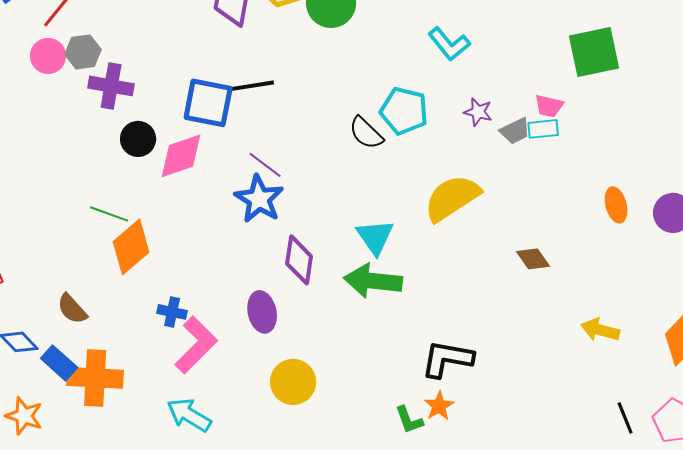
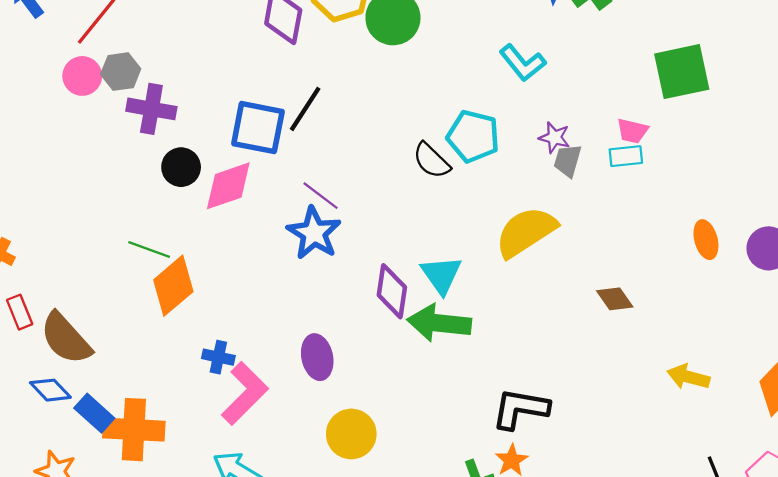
black line: (251, 86) -> (305, 109), turned -48
gray trapezoid: (515, 131) -> (568, 161), moved, turned 132
purple diamond: (299, 260) -> (392, 291), moved
brown semicircle: (72, 309) -> (66, 338), moved, size x1.6

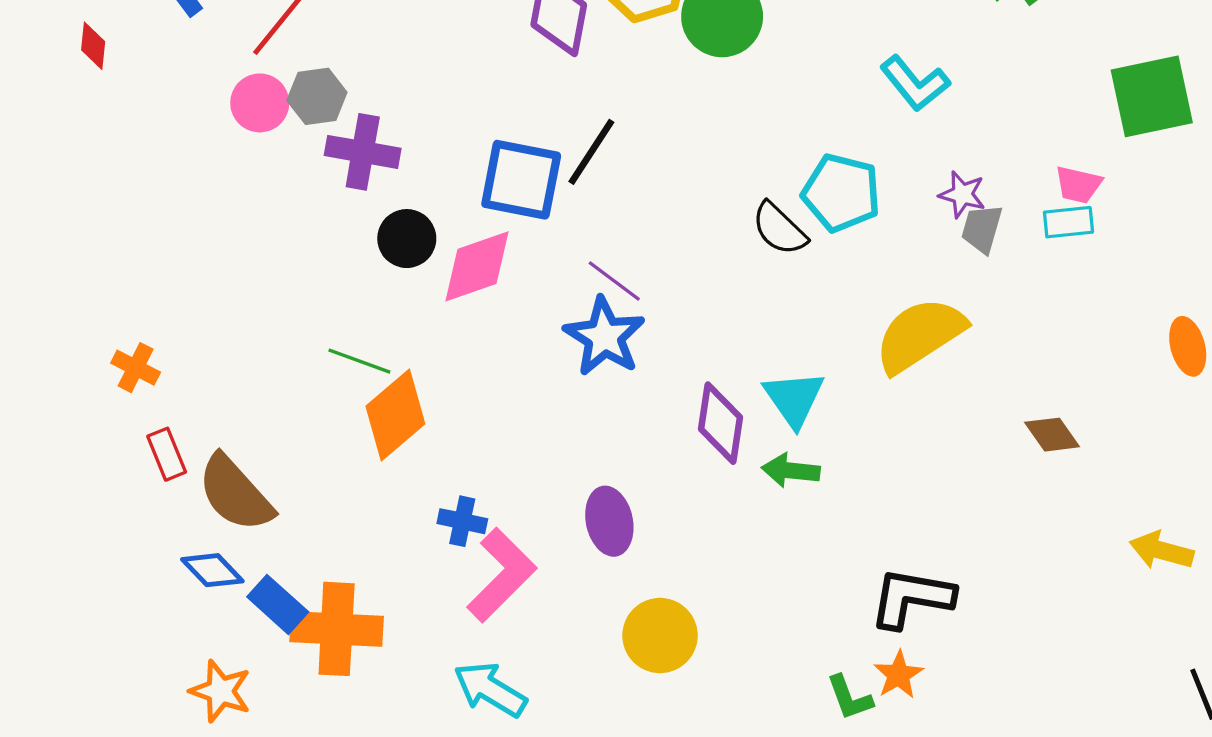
green arrow: (439, 323) -> (791, 471), size x0.6

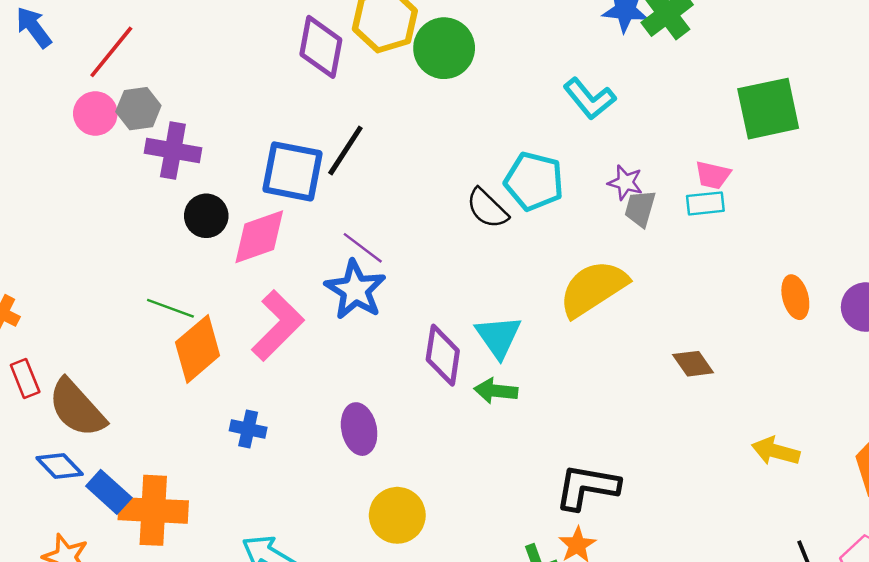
pink L-shape: (502, 575) -> (278, 325), moved

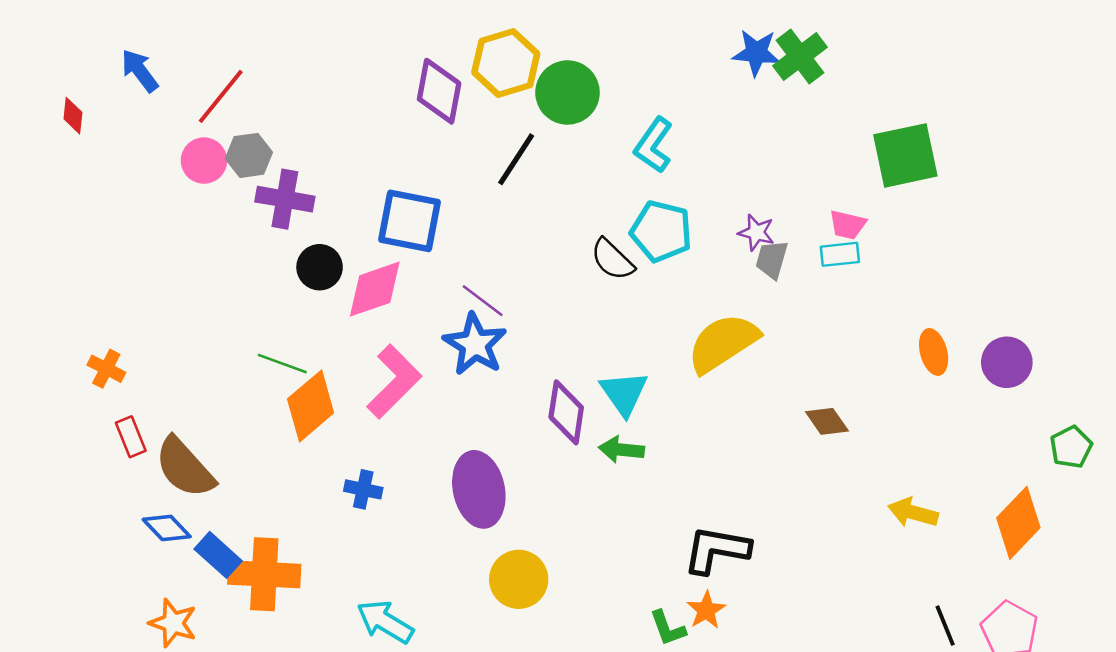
cyan L-shape: (590, 99) -> (654, 145), moved, turned 74
black line: (345, 150) -> (516, 159), moved
purple ellipse: (359, 429) -> (479, 489), size x1.4

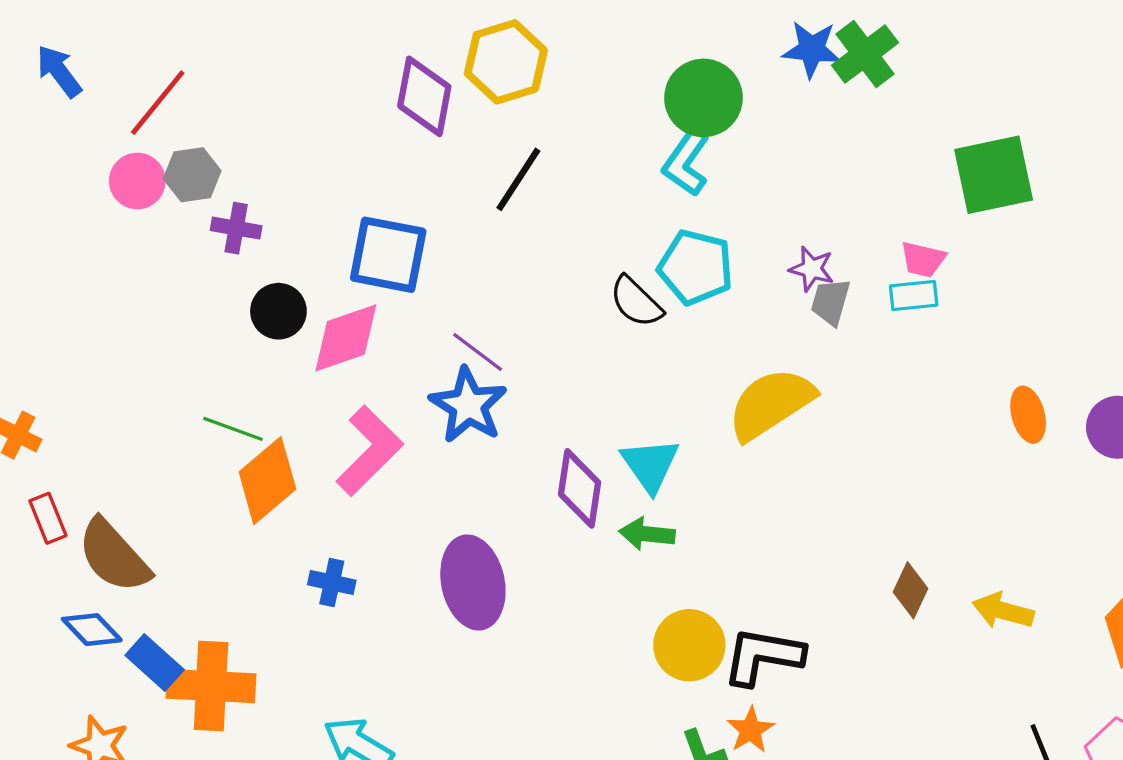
green circle: (567, 92) -> (703, 98), moved
purple cross: (285, 199) -> (236, 228), size x0.7
brown diamond: (827, 421) -> (910, 590), moved, turned 60
yellow circle: (519, 579) -> (689, 645), moved

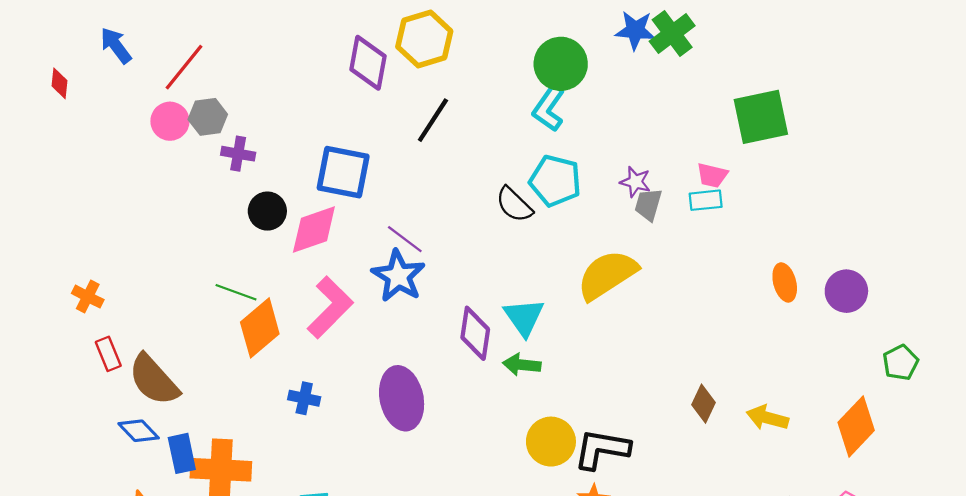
blue rectangle: (155, 662) -> (182, 453), turned 36

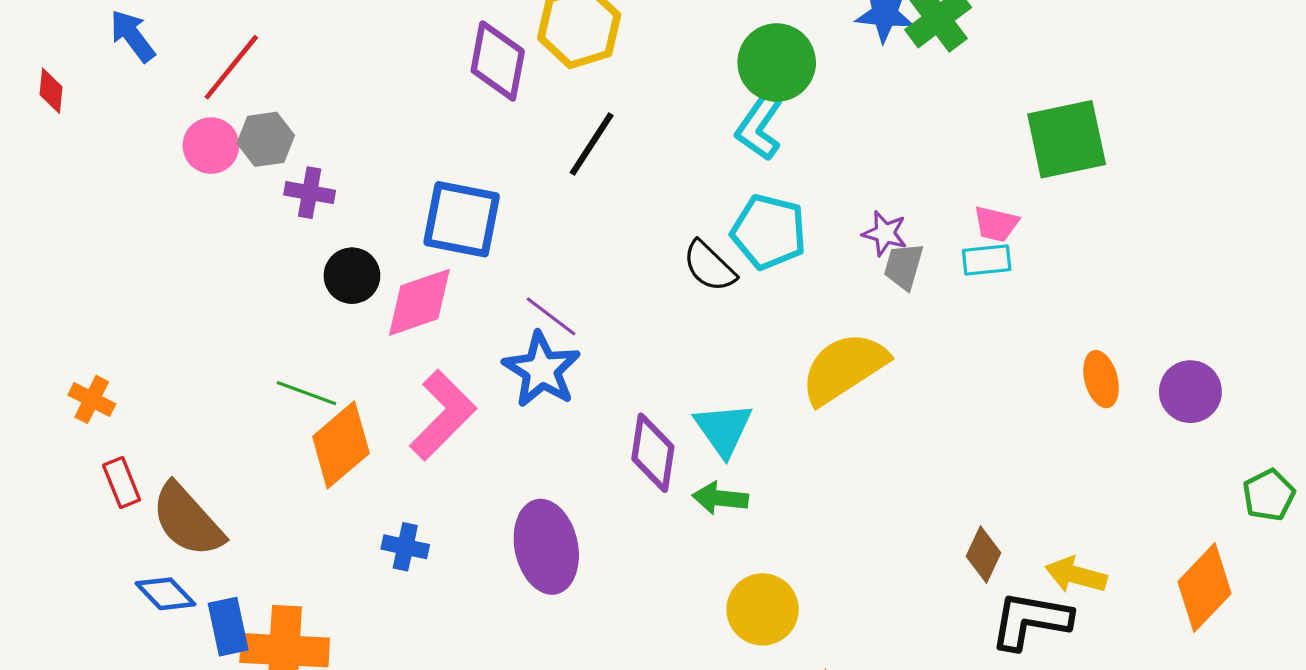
black L-shape: (602, 449) -> (1031, 620), moved

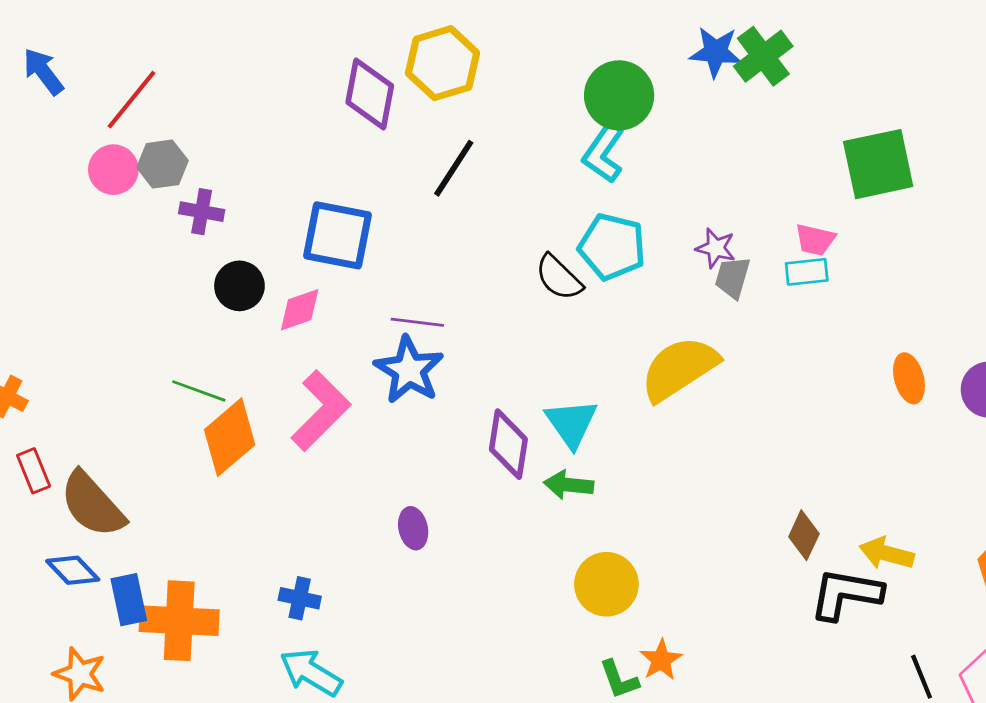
pink diamond: (419, 302) -> (300, 310), size x0.7
purple line: (551, 316) -> (417, 322), turned -30
blue cross: (405, 547) -> (300, 598), moved
purple ellipse: (546, 547) -> (413, 528), size x0.5

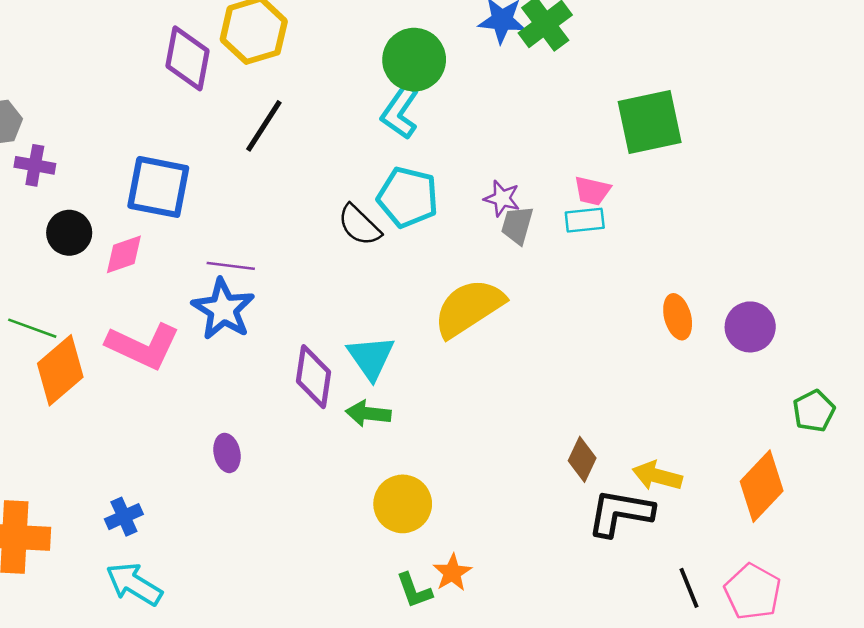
pink L-shape: (321, 411) -> (143, 346), turned 70
blue cross: (300, 598) -> (124, 517), turned -36

